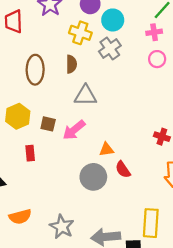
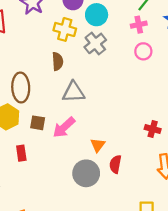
brown ellipse: (35, 70) -> (21, 87), moved
orange triangle: (106, 149) -> (98, 145), turned -42
red semicircle: (123, 170) -> (115, 164), turned 48

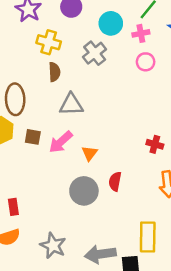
cyan circle: (97, 15) -> (111, 23), moved
yellow cross: (65, 29) -> (49, 42), moved
orange triangle: (98, 145) -> (90, 153), moved
red rectangle: (21, 153) -> (13, 207), moved

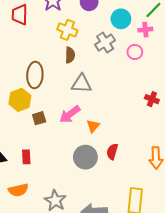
pink circle: (146, 62) -> (135, 52), moved
brown square: (33, 137) -> (39, 118), moved, turned -32
red cross: (155, 144) -> (152, 99), moved
red rectangle: (13, 207) -> (26, 157), moved

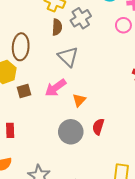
gray cross: (105, 43) -> (81, 18), moved
gray triangle: (81, 84) -> (68, 57), turned 40

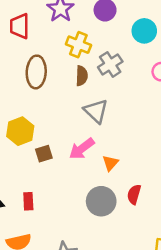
brown ellipse: (21, 47) -> (36, 72), moved

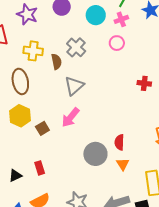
yellow cross: (78, 45) -> (33, 51), moved
brown ellipse: (36, 72) -> (20, 81), moved
gray triangle: (96, 111) -> (74, 86), turned 50
orange triangle: (110, 163) -> (123, 164), moved

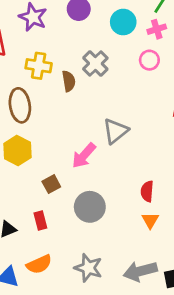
gray triangle: (74, 86) -> (116, 131), moved
brown square: (42, 128) -> (51, 184), moved
gray circle: (95, 154) -> (90, 207), moved

